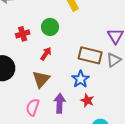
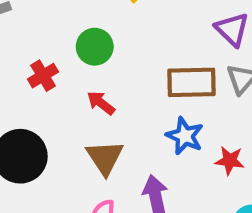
red arrow: (46, 54) -> (101, 103), turned -72
red star: (87, 100) -> (230, 161), moved

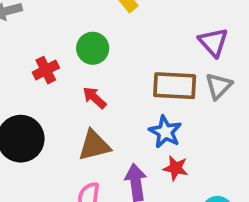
brown triangle: (105, 157) -> (94, 145), turned 45
red star: (230, 161) -> (176, 168), moved

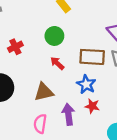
green circle: (93, 48) -> (54, 36), moved
red arrow: (94, 98) -> (57, 63), moved

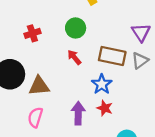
brown triangle: (44, 92) -> (39, 86), moved
pink semicircle: (40, 124) -> (35, 117), moved

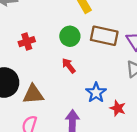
brown rectangle: (112, 56) -> (104, 36), moved
red star: (105, 108) -> (118, 108), moved

